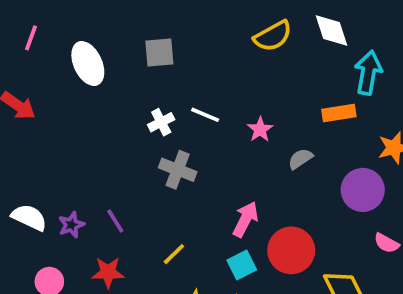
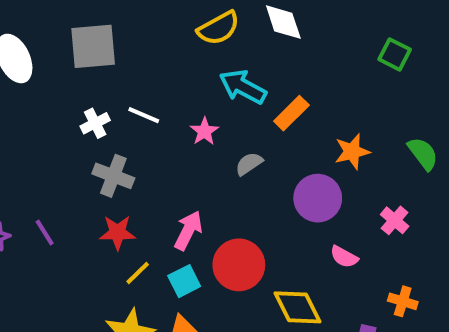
gray square: (159, 53) -> (93, 46), size x1.4
cyan arrow: (368, 73) -> (243, 87), moved, turned -72
orange rectangle: (339, 113) -> (291, 113), turned -36
yellow line: (174, 254) -> (138, 273), moved
red star: (108, 272) -> (117, 233), moved

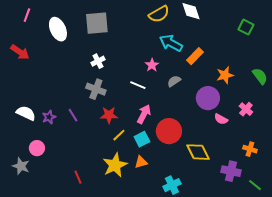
white line: (144, 115) -> (138, 85), moved
gray cross: (113, 176) -> (96, 89), moved
pink semicircle: (344, 257) -> (221, 119), moved

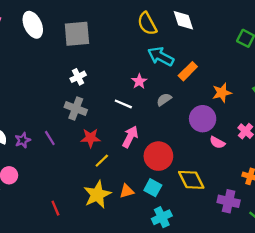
yellow semicircle: (159, 14) -> (147, 24), turned 90
white ellipse: (58, 29) -> (33, 25), moved
cyan square: (142, 139) -> (153, 188), moved, turned -35

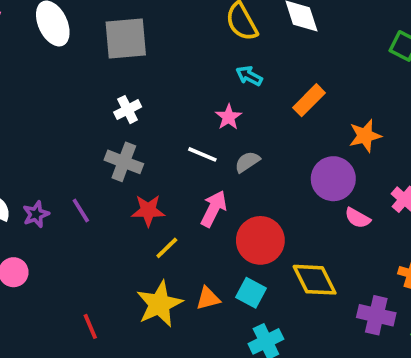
cyan arrow: (161, 56) -> (249, 76), moved, size x0.6
gray semicircle: (164, 99) -> (247, 162), moved

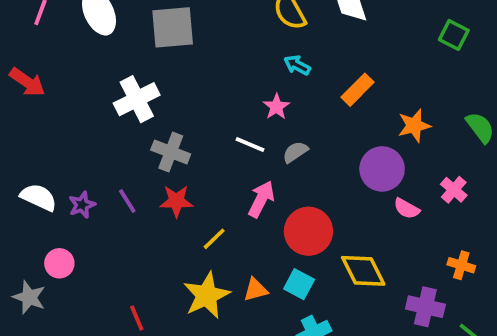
white cross: (128, 110) -> (137, 99), moved, size x1.6
red star: (148, 211) -> (176, 201), moved

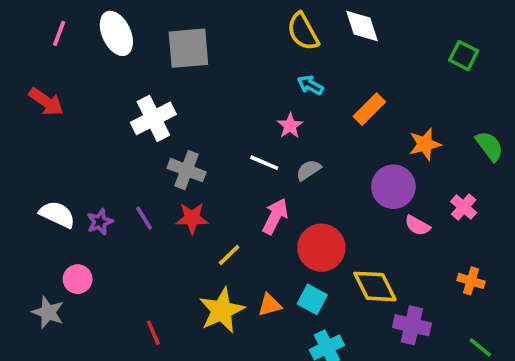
purple cross: (425, 307) -> (412, 325), moved

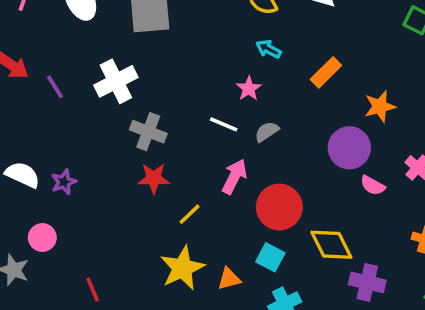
purple line: (144, 218) -> (55, 87), moved
orange triangle: (270, 305) -> (229, 279), moved
red line: (153, 333) -> (93, 290), moved

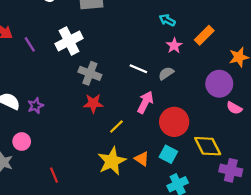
pink star: (249, 89) -> (174, 46), moved
orange triangle: (229, 279) -> (142, 159), moved, turned 49

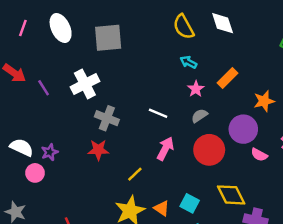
gray semicircle: (166, 73) -> (199, 116), moved
red star: (93, 103) -> (98, 150), moved
red circle: (174, 122) -> (209, 150), moved
pink circle: (22, 142) -> (35, 173), moved

